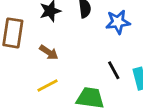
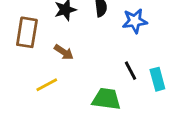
yellow line: (47, 85) -> (47, 85), moved

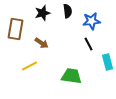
black line: (130, 71) -> (88, 44), moved

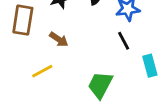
green trapezoid: (72, 76) -> (100, 85), turned -70

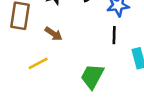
black line: (124, 41) -> (114, 35), turned 30

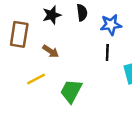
green trapezoid: (92, 76) -> (71, 91), moved

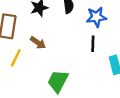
yellow line: (36, 79) -> (16, 58), moved, turned -36

